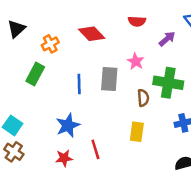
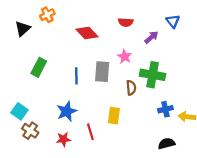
orange cross: (50, 44) -> (47, 15), moved
yellow rectangle: (137, 132) -> (114, 116), moved
brown cross: (14, 152) -> (30, 131), moved

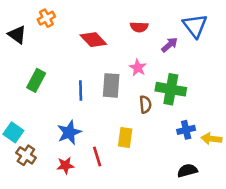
blue triangle: (173, 21) -> (195, 26), size x1.5
black triangle: (23, 29) -> (17, 35), turned -42

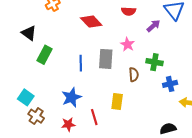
black triangle: (17, 35) -> (29, 33), moved
green cross: (171, 89) -> (154, 62), size x0.7
blue cross: (186, 130) -> (170, 84), moved

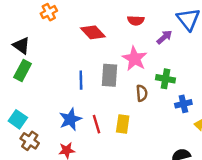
pink star: (127, 44) -> (135, 59), size x1.5
green rectangle: (44, 55) -> (23, 70), moved
red line: (94, 117) -> (96, 124), moved

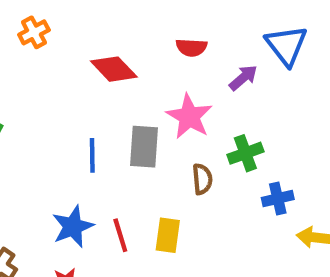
green cross: (166, 79) -> (245, 153), turned -30

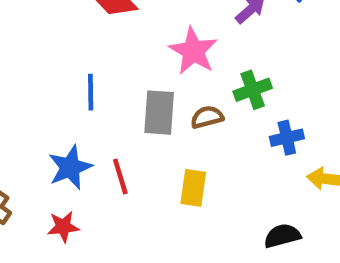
gray rectangle: (144, 147) -> (159, 113), moved
brown semicircle: (202, 179) -> (207, 117), turned -100
yellow rectangle: (168, 235) -> (193, 188), moved

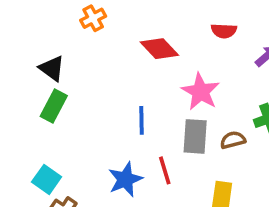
pink star: (193, 51) -> (201, 92), moved
red line: (120, 176) -> (165, 170), moved

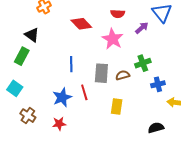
black triangle: (52, 68) -> (32, 35), moved
pink star: (201, 92) -> (113, 39), moved
cyan square: (47, 179) -> (15, 88), moved

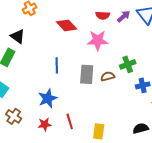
purple arrow: (142, 28) -> (124, 16), moved
pink star: (113, 39) -> (98, 40), turned -30
red line: (84, 92) -> (70, 121), moved
yellow rectangle: (117, 107) -> (99, 131), moved

